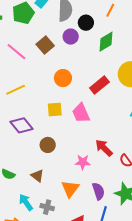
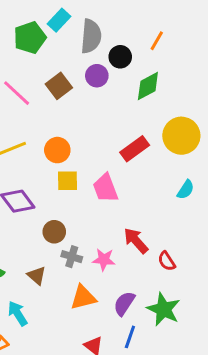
orange circle: (63, 78) -> (57, 150), moved
orange triangle: (70, 189) -> (83, 297), turned 36
purple semicircle: (98, 191) -> (124, 303), turned -132
gray cross: (47, 207) -> (72, 257), moved

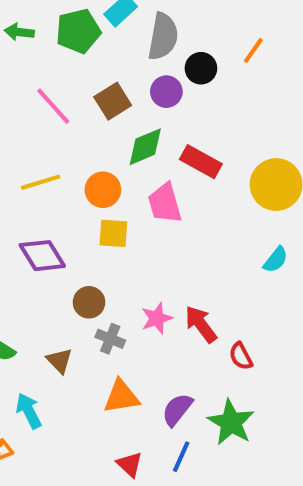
green diamond: (148, 86) -> (145, 147), moved
red rectangle: (135, 149) -> (201, 162), moved, turned 60
pink trapezoid: (105, 188) -> (165, 203), moved
pink star: (104, 260) -> (157, 318), moved, turned -30

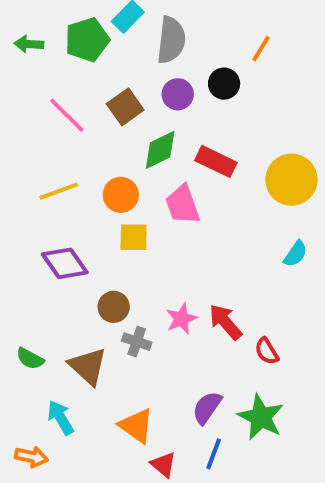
black circle: (201, 68) -> (224, 84), moved
brown triangle: (60, 361) -> (88, 366), size x1.5
orange triangle: (121, 397) -> (136, 426), moved, turned 48

